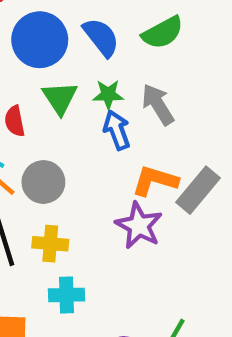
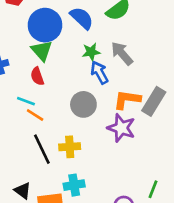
green triangle: (60, 98) -> (42, 51), moved
gray circle: (43, 182) -> (83, 104), moved
cyan cross: (66, 295) -> (74, 185), moved

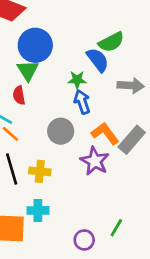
blue semicircle: (82, 18) -> (98, 60), moved
gray arrow: (122, 53) -> (131, 86), moved, turned 125
orange L-shape: (127, 100) -> (105, 133), turned 36

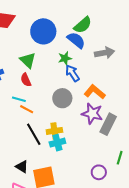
blue circle: (35, 45) -> (43, 31), moved
gray rectangle: (132, 140) -> (108, 124), moved
cyan cross: (38, 210) -> (57, 143), moved

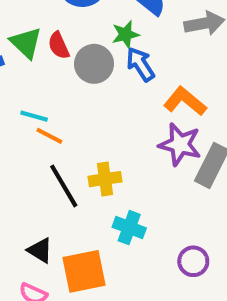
green triangle: (28, 60) -> (26, 43), moved
red semicircle: (26, 80) -> (59, 45), moved
gray circle: (62, 98) -> (94, 64), moved
cyan cross: (57, 143) -> (129, 228), moved, turned 35

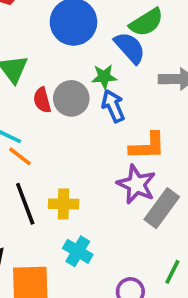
red semicircle: (59, 45) -> (42, 100), moved
orange L-shape: (185, 101) -> (147, 146), turned 129

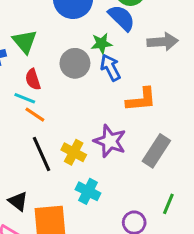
red semicircle: (42, 100) -> (33, 79), moved
purple star: (136, 184) -> (110, 141), moved
yellow cross: (63, 204) -> (74, 152), turned 30

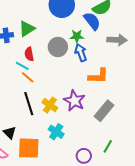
green triangle: (25, 42) -> (27, 29), turned 30

